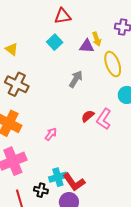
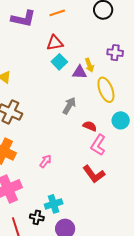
cyan square: (55, 42) -> (59, 62), moved
red semicircle: (88, 116) -> (90, 126), moved, turned 64
red L-shape: (74, 182) -> (94, 174), moved

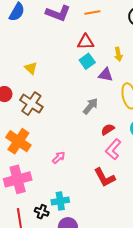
yellow arrow: (89, 65) -> (118, 54), moved
red semicircle: (90, 126) -> (108, 129), turned -64

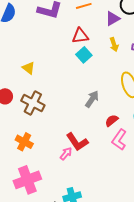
purple triangle: (106, 75) -> (113, 18), moved, turned -35
orange cross: (18, 141) -> (24, 142), size x0.7
red L-shape: (105, 177) -> (77, 142), moved

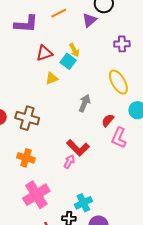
red triangle: (80, 36) -> (44, 53), moved
yellow arrow: (114, 45) -> (74, 50), moved
yellow triangle: (29, 68) -> (52, 78), moved, turned -48

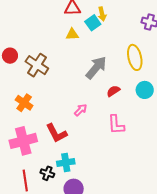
gray arrow: (84, 103) -> (96, 68), size x1.4
pink L-shape: (119, 138) -> (116, 125), moved, turned -45
red L-shape: (78, 148) -> (57, 133), moved
pink arrow: (69, 162) -> (81, 110), moved

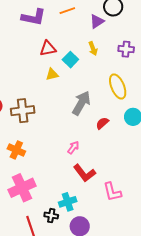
yellow arrow: (102, 14) -> (93, 49), moved
brown cross: (37, 65) -> (23, 111), turned -30
pink L-shape: (116, 125) -> (112, 192), moved
red L-shape: (57, 133) -> (84, 173), moved

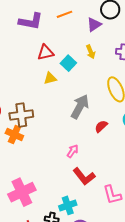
orange cross: (16, 150) -> (14, 134), moved

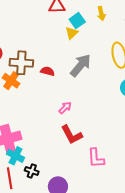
yellow triangle: (50, 78) -> (72, 33), moved, turned -40
red semicircle: (101, 126) -> (48, 71), moved, turned 48
cyan cross: (68, 205) -> (16, 156), moved, turned 36

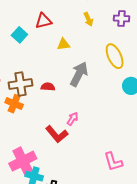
cyan square: (77, 21) -> (19, 35), moved
yellow triangle: (72, 33) -> (63, 44), turned 48
red L-shape: (72, 135) -> (57, 134), moved

